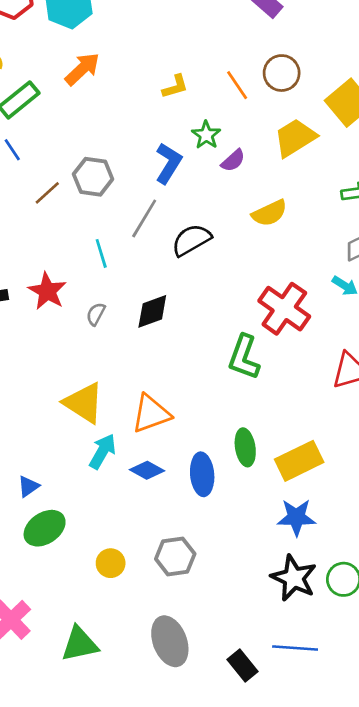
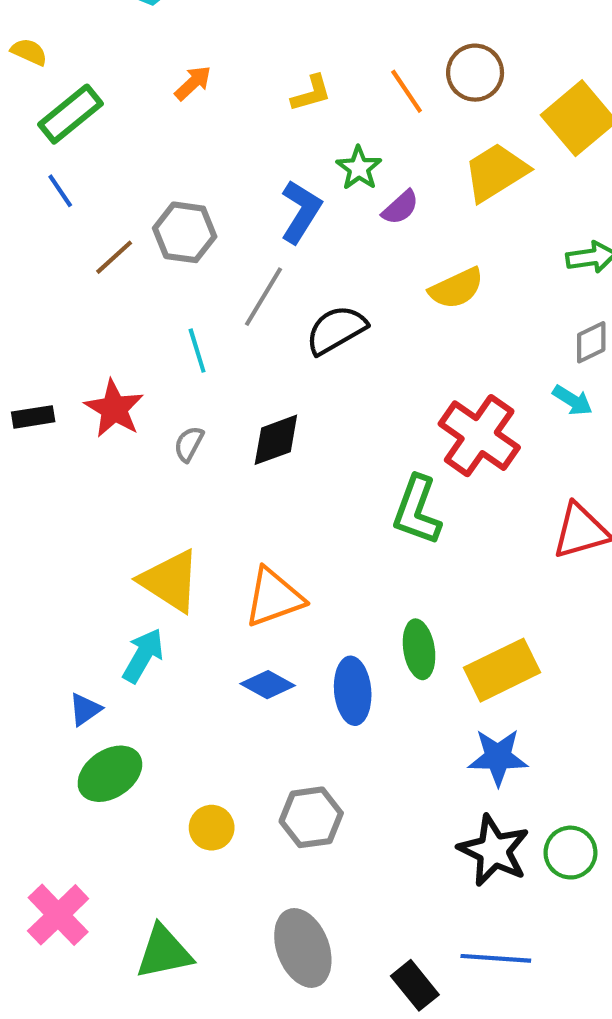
orange arrow: (82, 69) -> (193, 83), moved, size x0.7
cyan arrow: (102, 451) -> (143, 655), moved

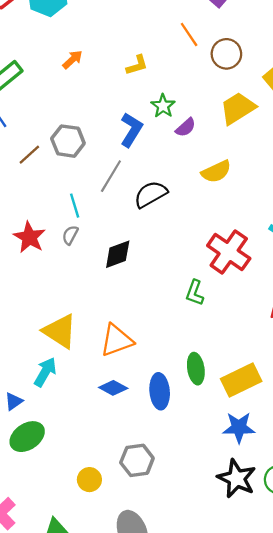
orange line: (407, 91) -> (189, 35), moved
gray semicircle: (189, 444) -> (70, 235), moved
green L-shape: (417, 510) -> (195, 293), size x0.7
yellow circle: (212, 828) -> (89, 480), moved

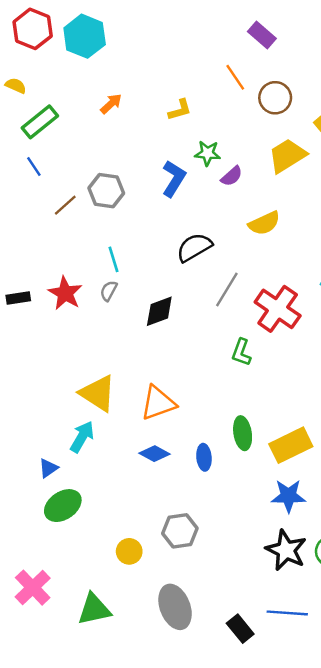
green star: (163, 106) -> (208, 153), turned -30
gray line: (111, 176) -> (227, 290), moved
blue ellipse: (160, 391) -> (204, 457), size x0.7

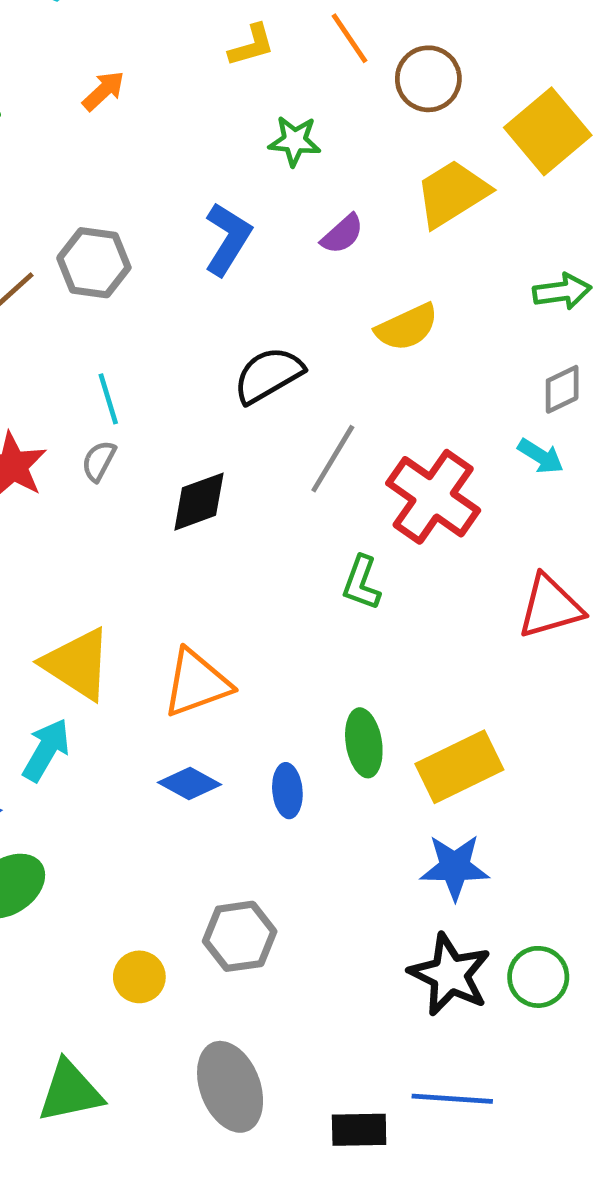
yellow L-shape: (180, 110) -> (252, 45), moved
green star: (208, 153) -> (295, 141), moved
black rectangle: (240, 629) -> (359, 1130), turned -52

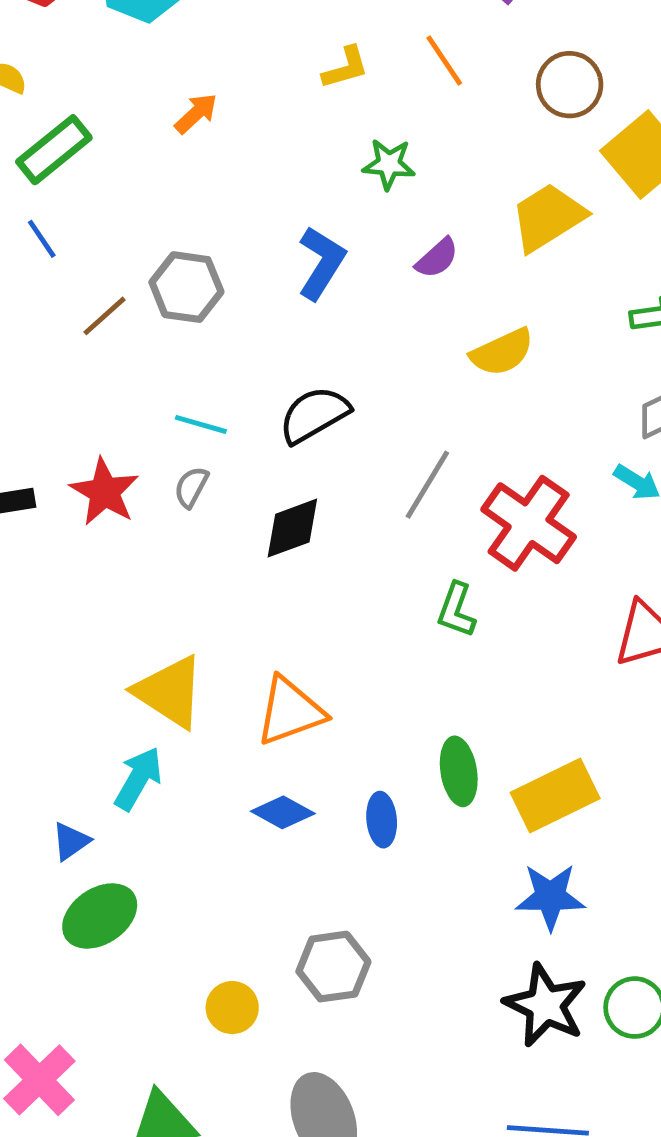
brown circle: (428, 79) -> (570, 85), moved
black semicircle: (268, 375) -> (314, 415), moved
cyan line: (108, 399) -> (201, 424), turned -57

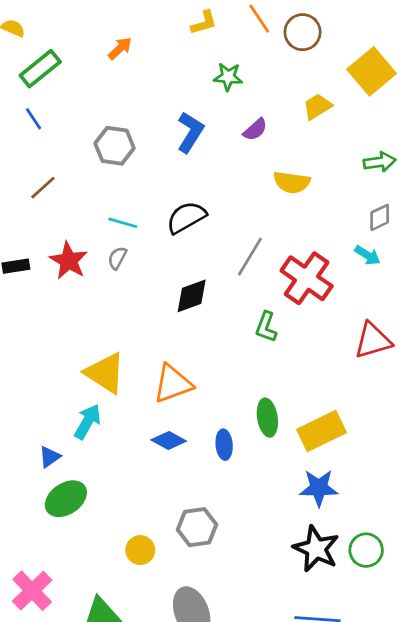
brown circle: (570, 85) -> (303, 32), moved
yellow trapezoid: (548, 217) -> (317, 107), size x0.7
brown line: (104, 316) -> (43, 188), moved
yellow semicircle: (502, 352) -> (292, 182), turned 33
black diamond: (292, 528) -> (192, 296), moved

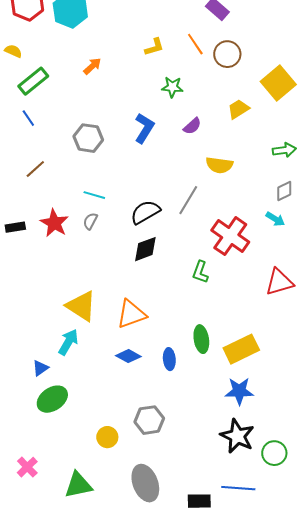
black semicircle: (186, 217) -> (145, 212), moved
gray line: (250, 257) -> (188, 200), moved
green circle: (366, 550) -> (274, 453), moved
pink cross: (32, 591) -> (27, 467), size x0.7

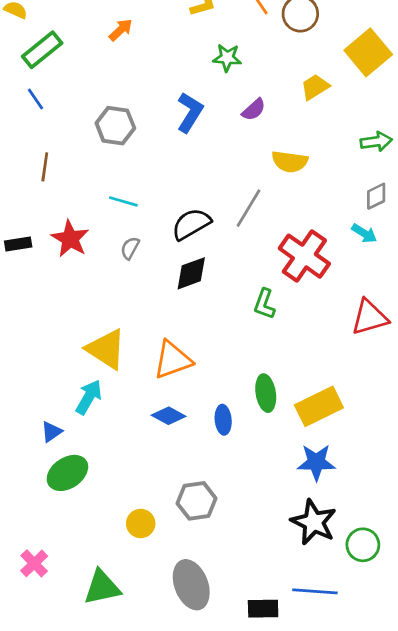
brown line: (35, 169) -> (45, 167), turned -40
gray semicircle: (90, 221) -> (130, 248), moved

